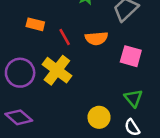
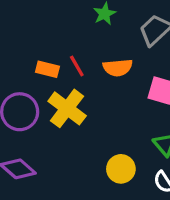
orange rectangle: (35, 24) -> (47, 69), moved

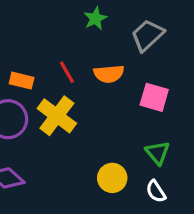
orange rectangle: (47, 69) -> (22, 81), moved

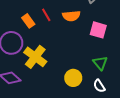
orange rectangle: (22, 81) -> (28, 21), moved, turned 40
yellow cross: (57, 116) -> (35, 57), moved

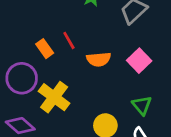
orange semicircle: (71, 16) -> (99, 59), moved
pink square: (98, 30) -> (139, 61), turned 30

